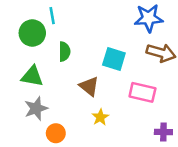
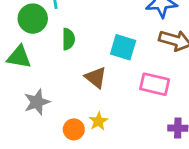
green triangle: (32, 76) -> (19, 57), moved
yellow star: (100, 117) -> (98, 121), moved
orange circle: (56, 133) -> (74, 129), moved

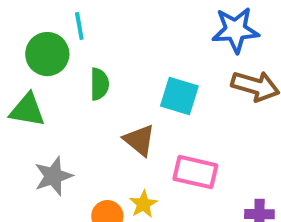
pink rectangle: (155, 84) -> (195, 172), moved

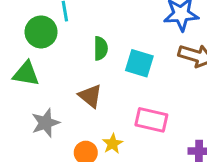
green semicircle: (99, 84) -> (101, 48), moved
brown triangle: (139, 140) -> (90, 96), moved

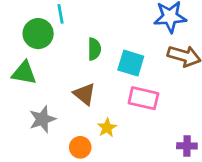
pink rectangle: (151, 120) -> (143, 98), moved
yellow star: (113, 144) -> (107, 128), moved

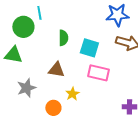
brown triangle: (84, 94) -> (56, 70), turned -30

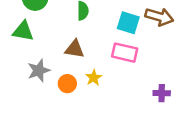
cyan square: (89, 48) -> (128, 23), moved
orange circle: (53, 108) -> (67, 84), moved

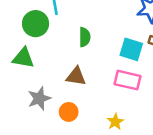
yellow star: (94, 78) -> (115, 122), moved

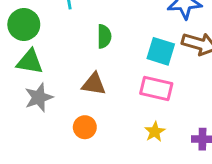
green circle: (36, 24) -> (24, 25), moved
gray star: (39, 98) -> (39, 97), moved
yellow star: (115, 122) -> (155, 132), moved

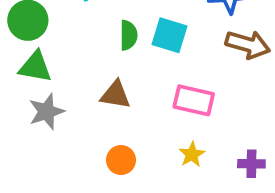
cyan square: (161, 51) -> (169, 35), moved
orange circle: (85, 127) -> (121, 160), moved

